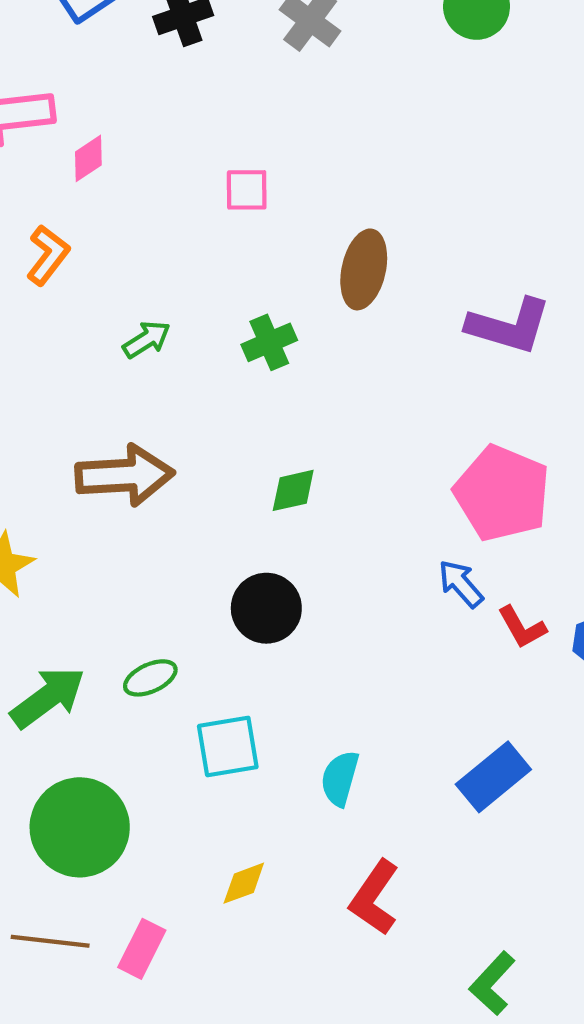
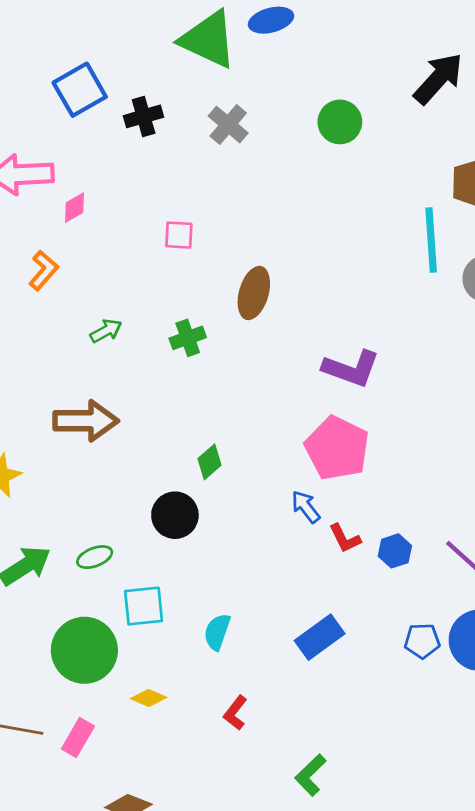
purple L-shape: (509, 326) -> (351, 369), moved
green diamond: (293, 490) -> (210, 462), moved, turned -32
green circle: (80, 827) -> (84, 650), moved
yellow diamond: (244, 883) -> (149, 698), turned 40
red L-shape: (374, 898) -> (235, 713), size x0.7

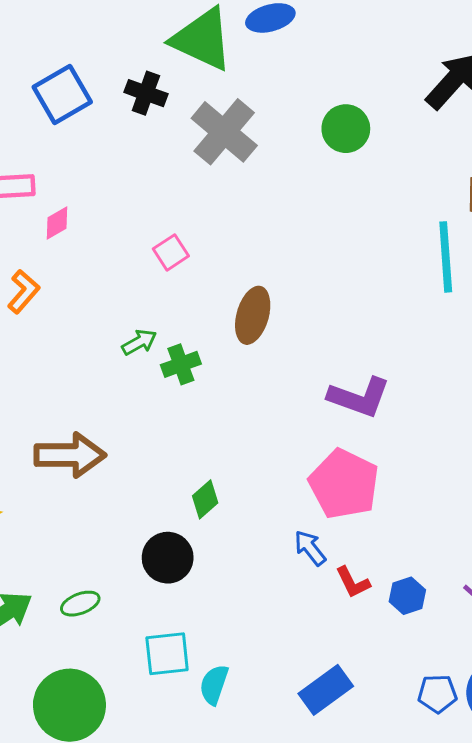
black cross: (144, 116) -> (146, 93), moved, turned 36
gray cross: (228, 125) -> (224, 132), size x1.5
pink square: (179, 235) -> (171, 252), turned -36
green arrow: (106, 331) -> (139, 342), moved
cyan square: (144, 606) -> (167, 654), moved

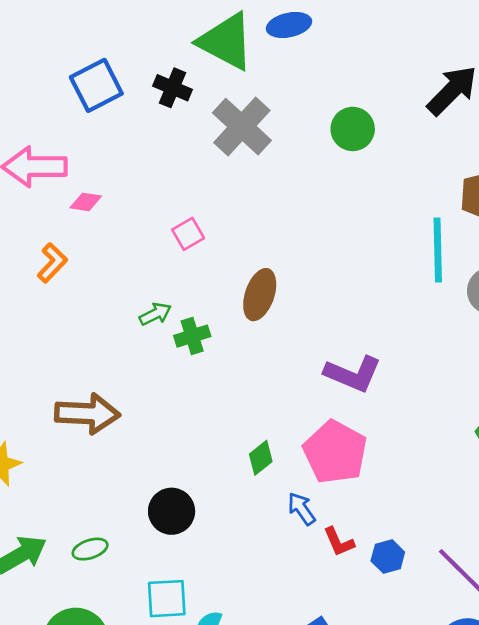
pink diamond: (57, 223) -> (86, 202), turned 36
green diamond: (205, 499) -> (261, 458), moved

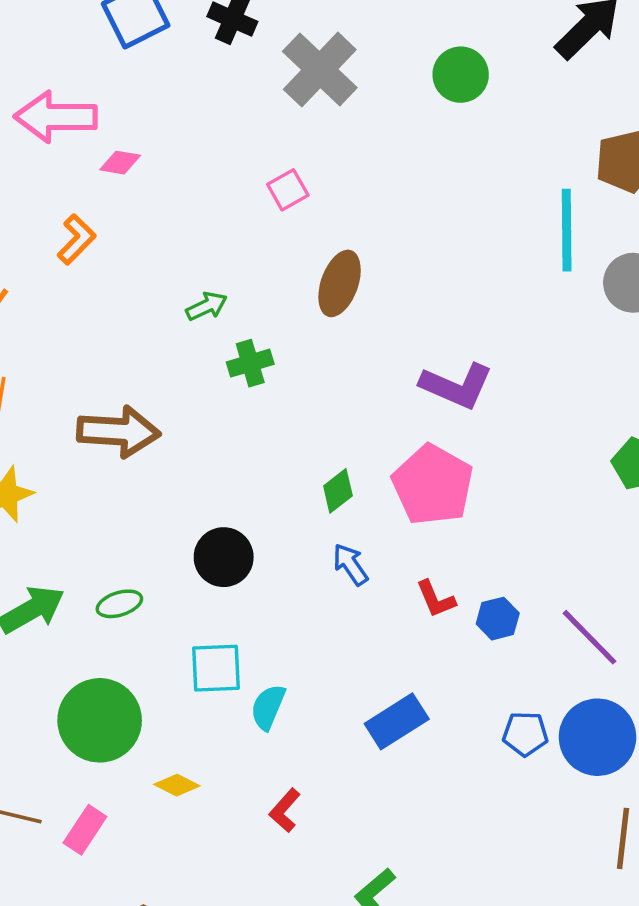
pink square: (188, 234) -> (288, 190), moved
green cross: (192, 336) -> (250, 363), moved
blue arrow: (301, 509) -> (350, 564), moved

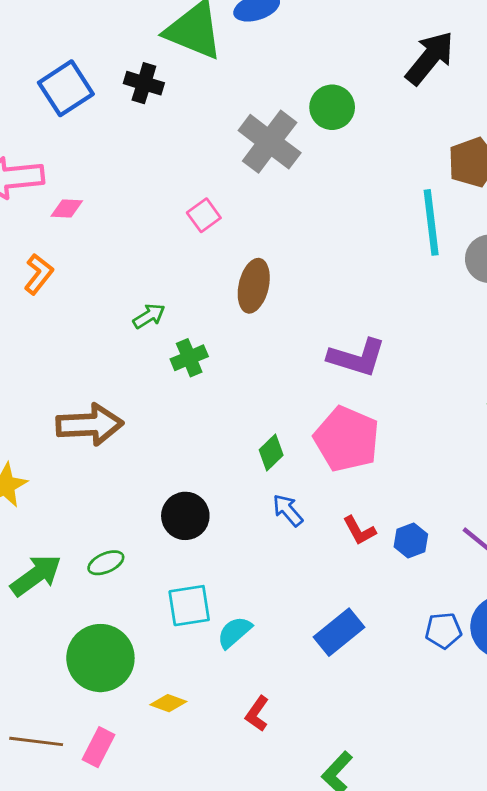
gray cross: (320, 69) -> (270, 142), moved
cyan semicircle: (268, 707) -> (234, 632), turned 33

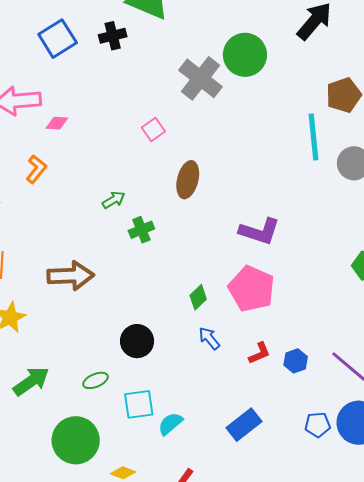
black cross: (144, 83) -> (113, 36), turned -32
green circle: (332, 107) -> (245, 55), size x1.4
red L-shape: (359, 530) -> (259, 353), turned -85
green ellipse: (106, 563) -> (96, 380), moved

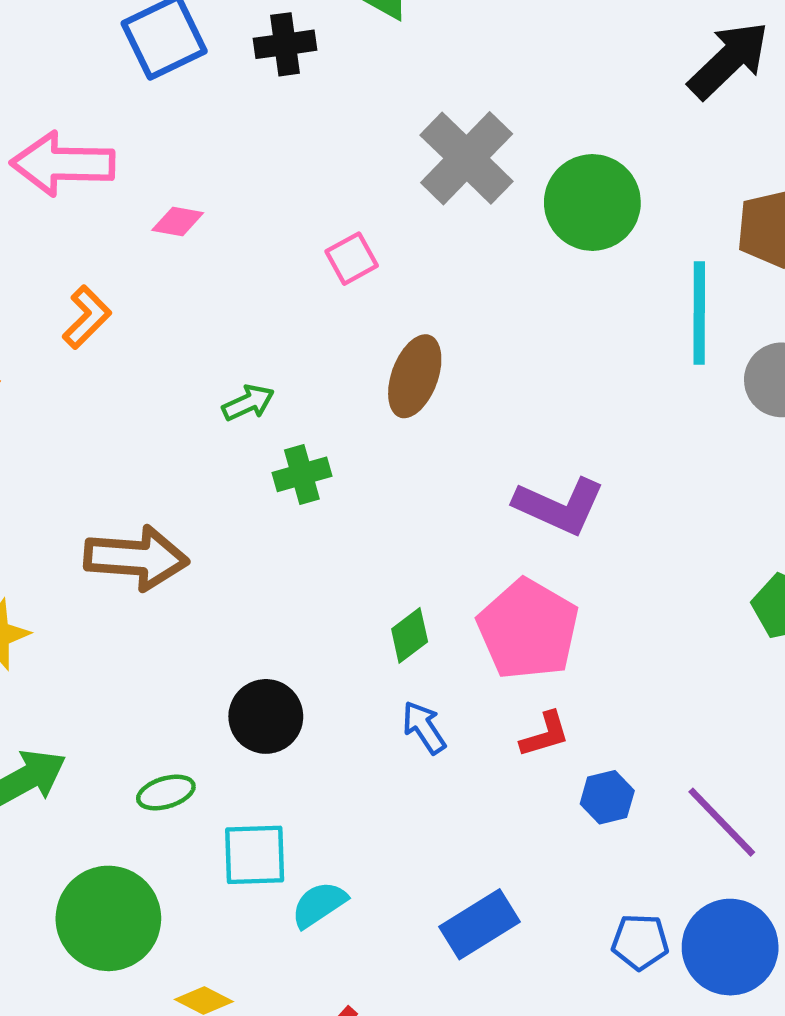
green circle: (245, 55) -> (592, 203), moved
pink diamond: (57, 123) -> (178, 221), moved
red L-shape: (259, 353) -> (545, 734), moved

